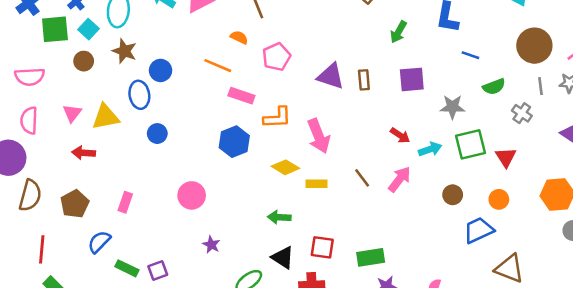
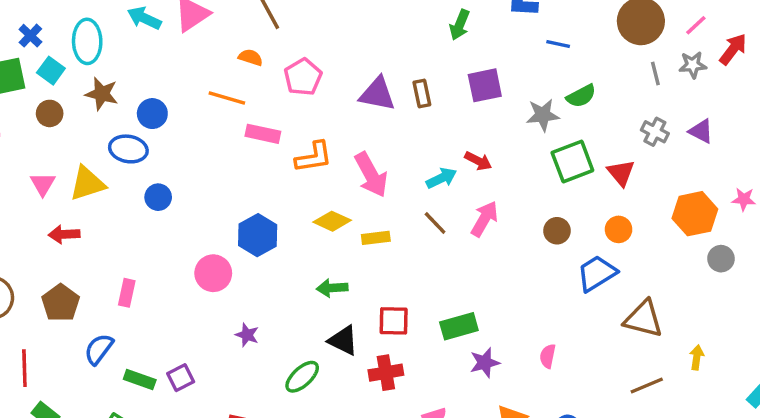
green semicircle: (494, 87) -> (581, 96), moved
blue ellipse: (139, 95) -> (128, 149), turned -64
gray cross: (522, 113) -> (655, 132), moved
blue hexagon: (234, 142) -> (258, 235), moved
cyan arrow: (430, 149) -> (441, 178), moved

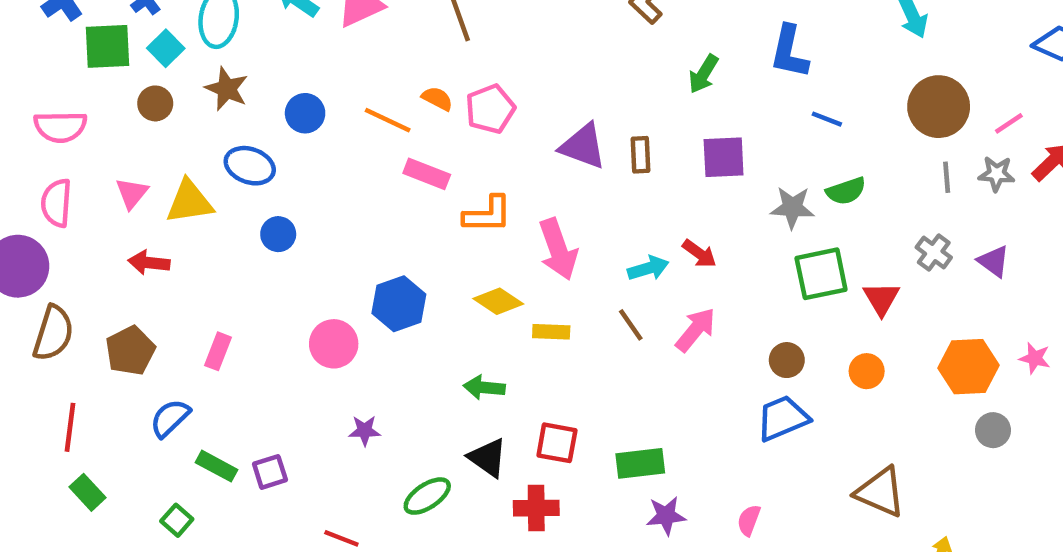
orange semicircle: (251, 57) -> (437, 99), moved
blue circle: (152, 114) -> (305, 113), moved
blue trapezoid: (597, 273) -> (783, 418), moved
purple star: (247, 335) -> (365, 431), turned -30

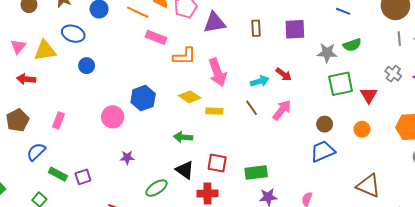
purple triangle: (583, 146) -> (214, 23), moved, turned -30

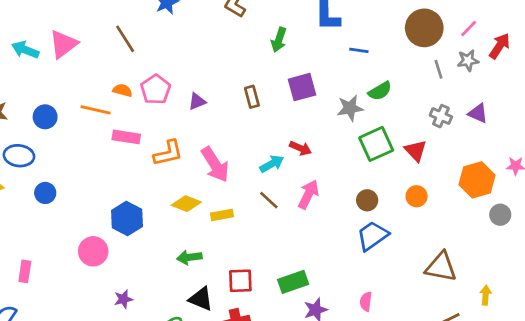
purple triangle: (214, 23) -> (197, 101), size x0.6

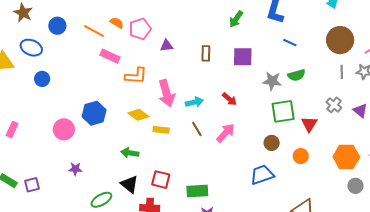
cyan arrow: (272, 164) -> (194, 102), moved
brown circle: (367, 200) -> (272, 143), moved

